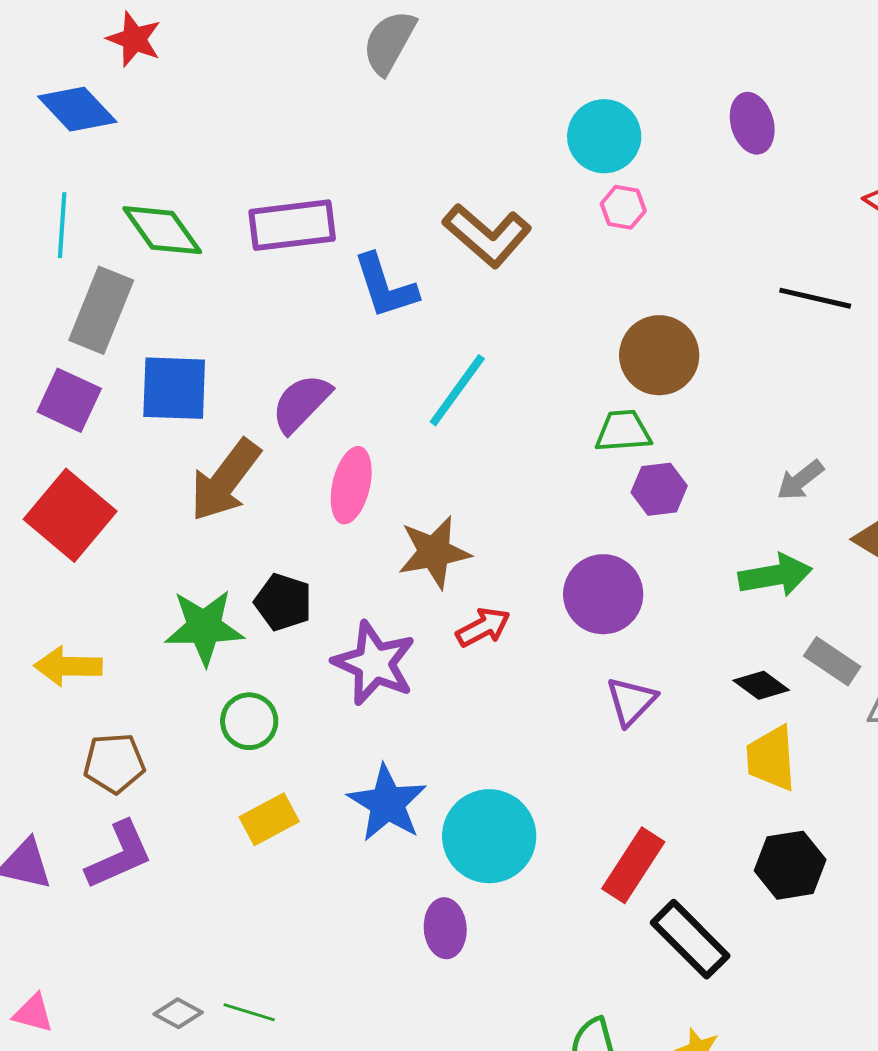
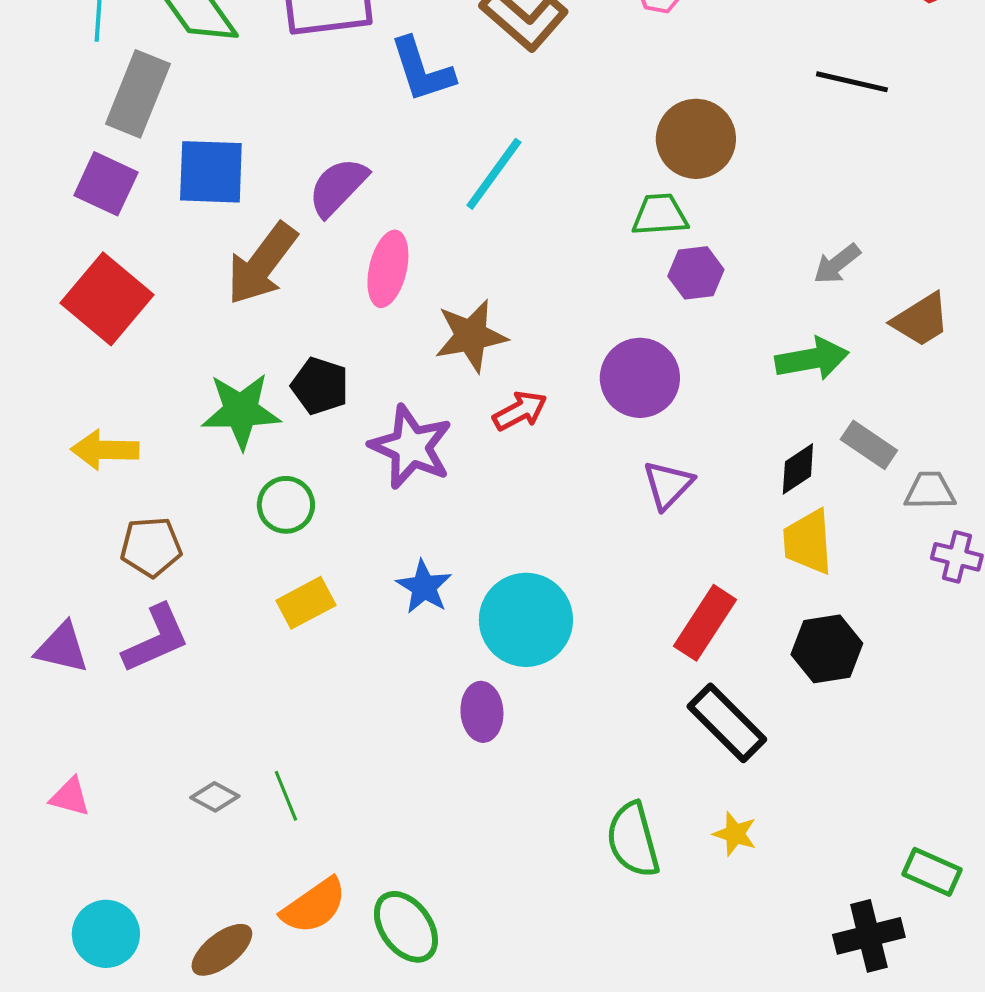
black diamond: (761, 685) -> (798, 469), turned -70
blue star: (387, 803) -> (424, 587), size x0.7
red rectangle: (633, 865) -> (705, 623), moved
green line: (249, 1012) -> (286, 796), turned 51

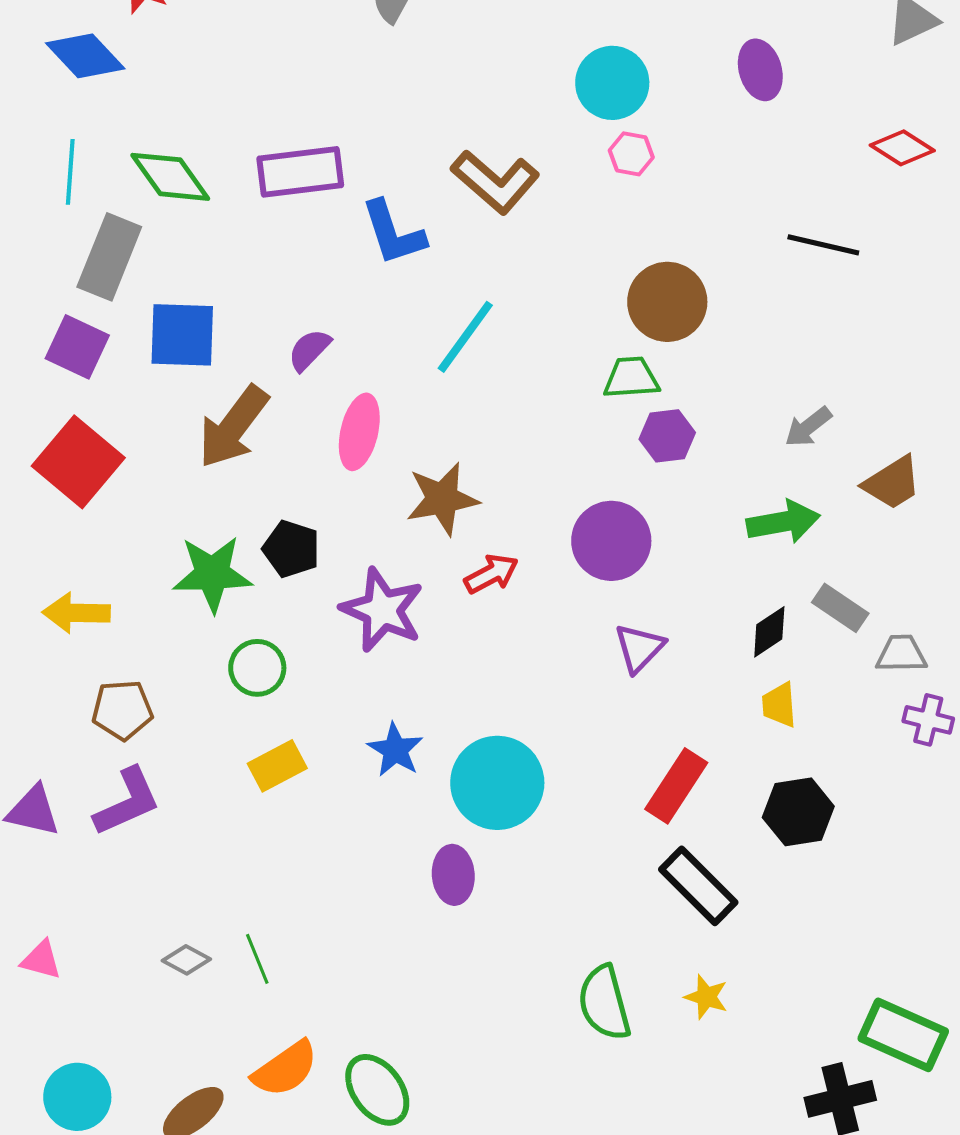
purple semicircle: (338, 187) -> (309, 350), size x0.7
yellow trapezoid: (808, 542) -> (779, 705), size x0.7
green rectangle: (932, 872) -> (903, 1035), size x1.5

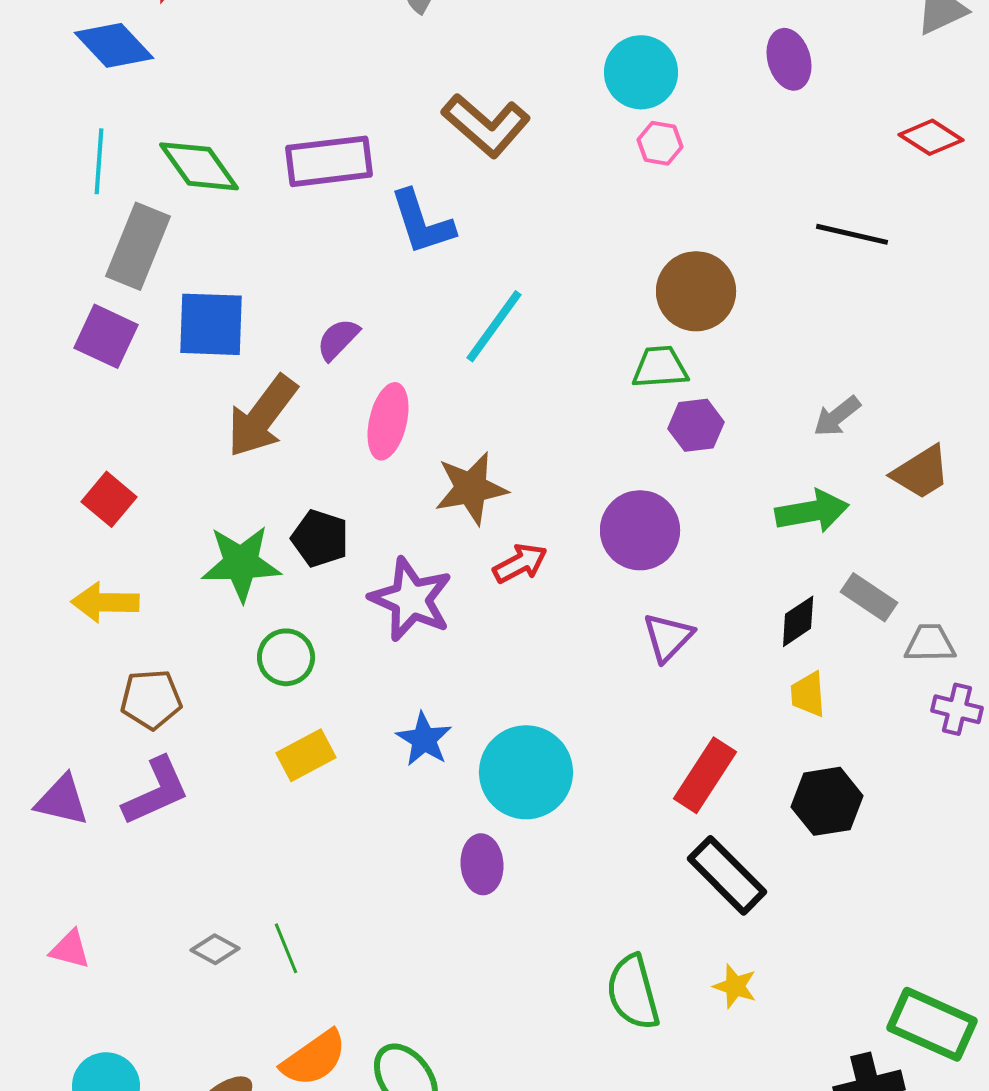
brown L-shape: (495, 182) -> (486, 125), moved
red square: (78, 462) -> (109, 499), moved, size x0.6

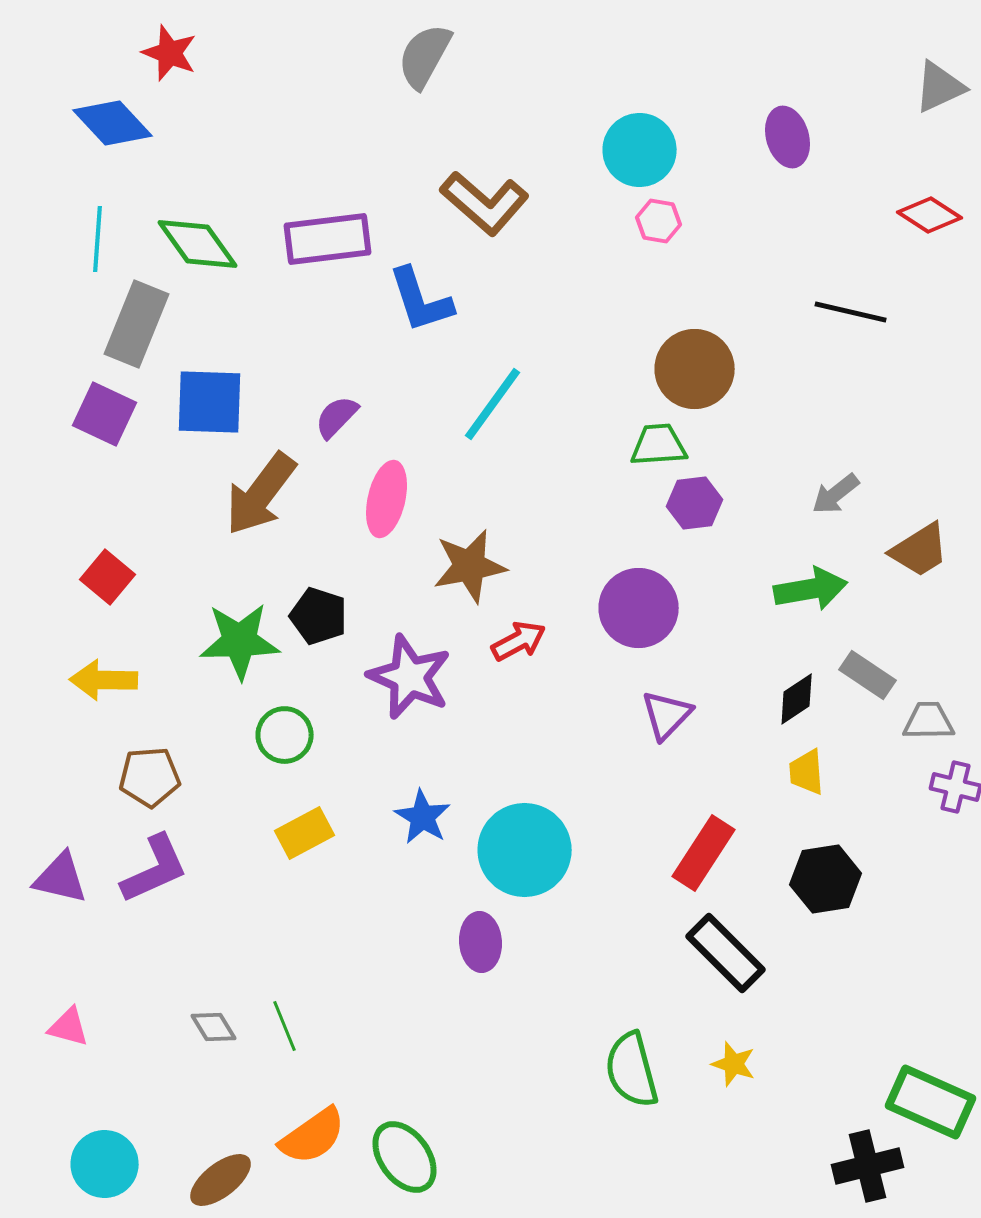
gray diamond: (215, 949) -> (214, 1027), turned 30

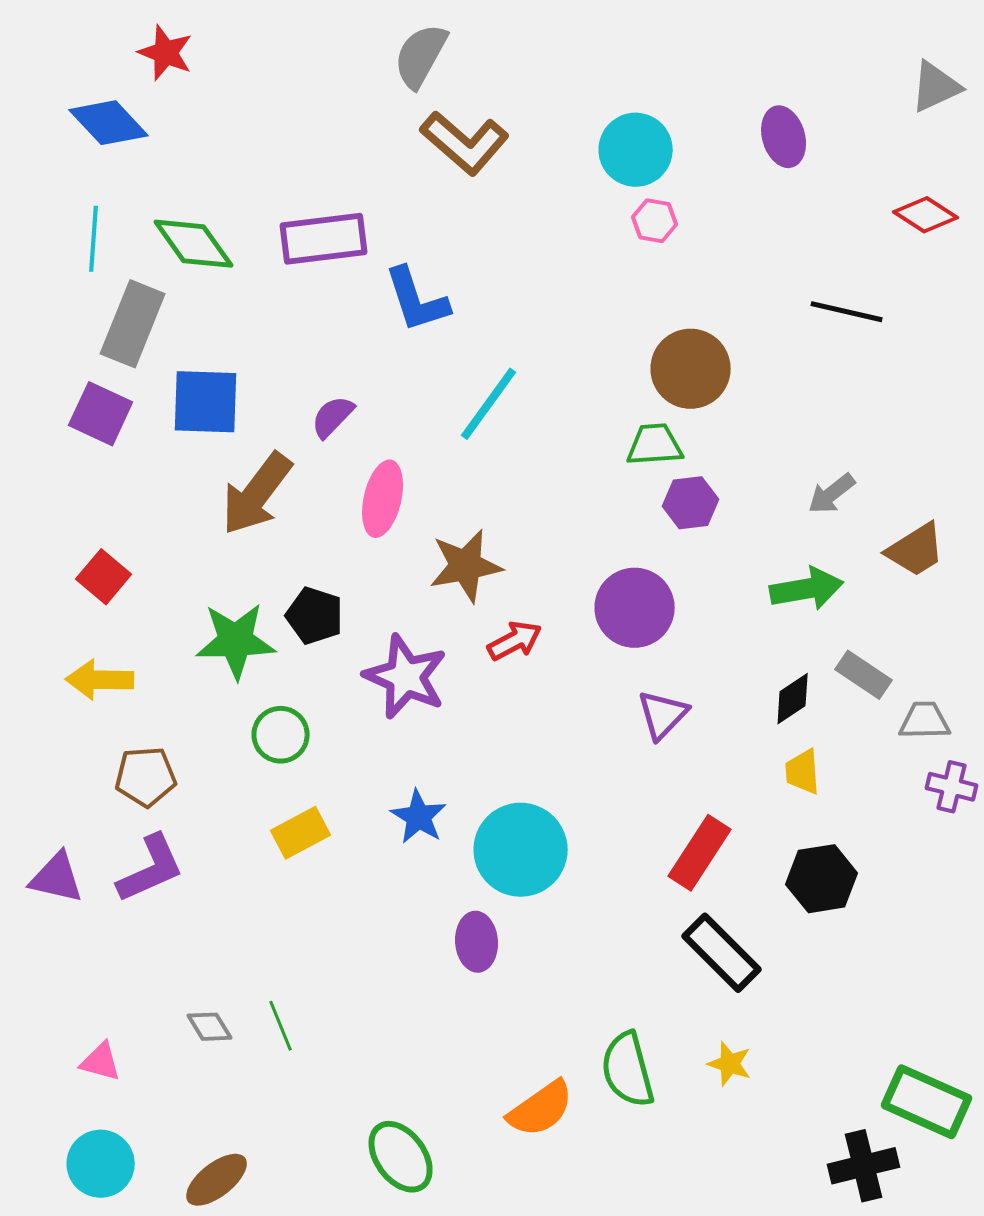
brown L-shape: (485, 203) -> (465, 143), moved
pink triangle: (69, 1027) -> (101, 1062), moved
orange semicircle: (313, 1136) -> (541, 1109), moved

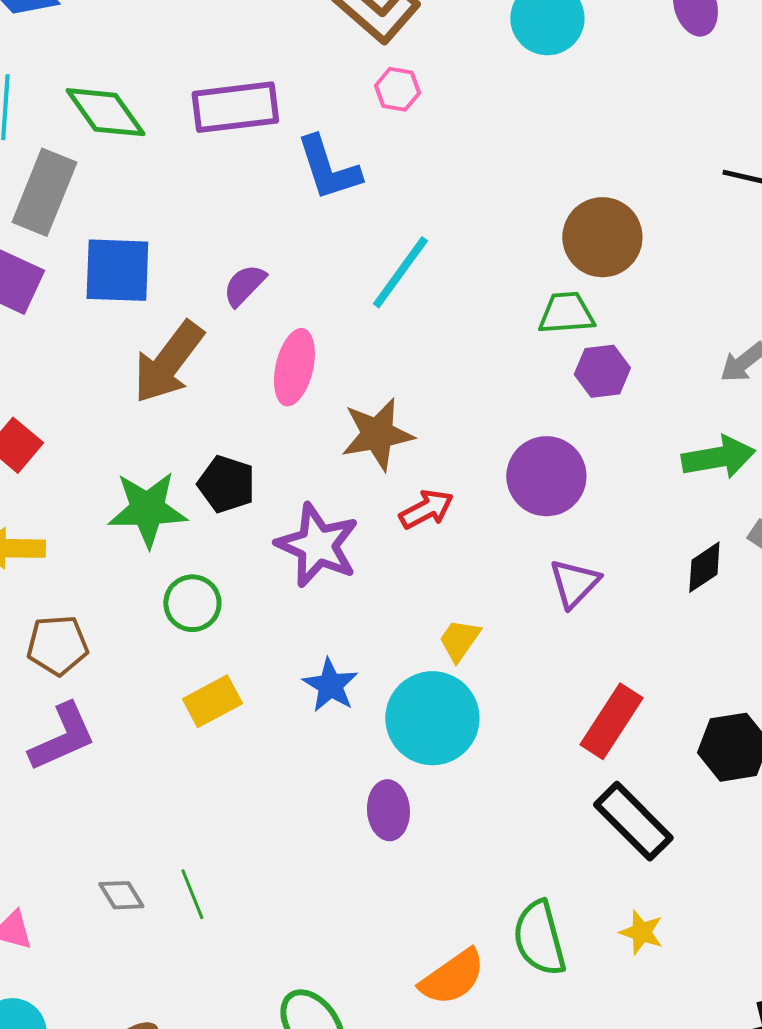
pink hexagon: (655, 221) -> (397, 89), moved
yellow trapezoid: (803, 772) -> (459, 640), moved, turned 39

